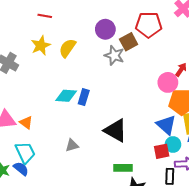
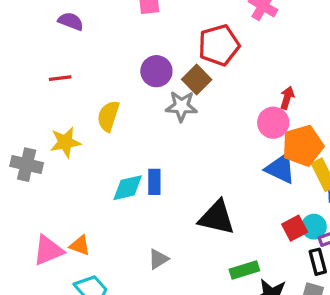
yellow star: (41, 45) -> (65, 142), moved, turned 30
blue triangle: (166, 125) -> (280, 169), moved
cyan circle: (173, 144) -> (314, 227), moved

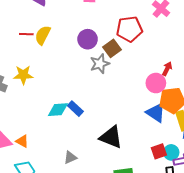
gray star: (181, 106) -> (100, 64), turned -30
yellow semicircle: (108, 116) -> (43, 35), moved
blue rectangle: (154, 182) -> (75, 109), turned -56

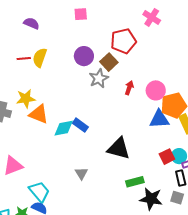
red arrow: (167, 69) -> (129, 88), moved
blue triangle: (156, 113) -> (159, 119), turned -30
orange triangle: (22, 141) -> (39, 114), moved, size x1.5
gray triangle: (70, 157) -> (81, 173), turned -32

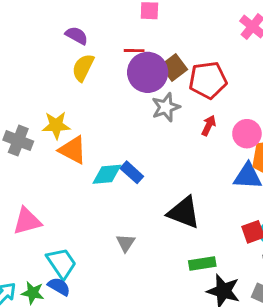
purple semicircle: (31, 23) -> (77, 35), moved
red pentagon: (123, 41) -> (208, 80), moved
purple circle: (84, 56) -> (148, 72), size x1.4
red line: (24, 59) -> (134, 51), moved
brown square: (109, 62) -> (174, 67), moved

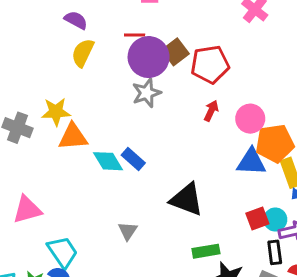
gray star: (166, 107) -> (147, 93), moved
orange triangle: (73, 150) -> (73, 137), turned -32
cyan diamond: (107, 174) -> (108, 161), turned 64

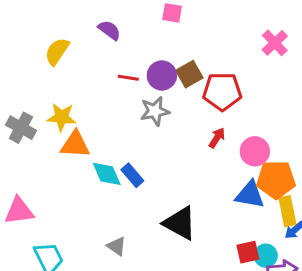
purple semicircle: (76, 20) -> (109, 30), moved
red line: (135, 35) -> (128, 78), moved
yellow semicircle: (83, 53) -> (57, 51), moved
purple circle: (149, 57) -> (162, 76), size x0.7
gray triangle: (128, 231) -> (117, 246), turned -36

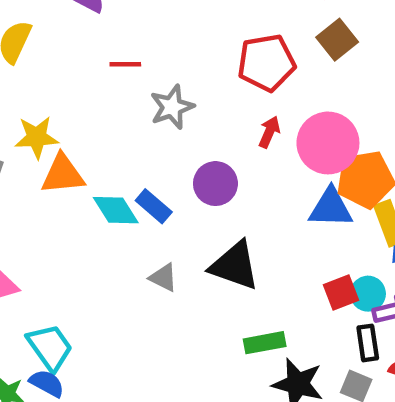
brown square: (189, 74) -> (337, 40), moved
purple circle: (162, 76) -> (215, 184), moved
pink circle: (255, 151) -> (328, 143), size x1.4
gray triangle: (117, 246) -> (163, 278), moved

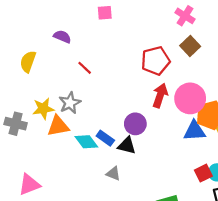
red line: (125, 64) -> (85, 68), turned 49
gray star: (172, 107) -> (70, 103), moved
red arrow: (269, 132) -> (160, 96), size x1.5
black triangle: (235, 266) -> (127, 146), moved, size x0.7

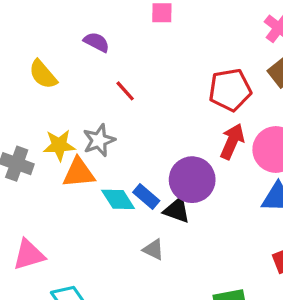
yellow semicircle: (28, 62) -> (43, 74), turned -65
purple circle: (135, 124) -> (192, 180), size x1.4

